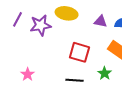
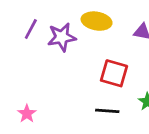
pink star: (28, 74) -> (27, 114), moved

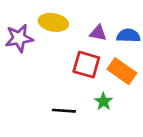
red square: (114, 73) -> (86, 65), moved

